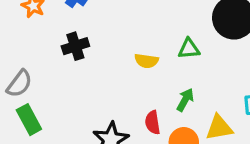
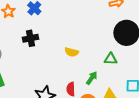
green triangle: (189, 49) -> (111, 59), moved

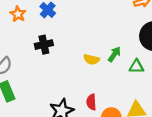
green arrow: (92, 78) -> (114, 54), moved

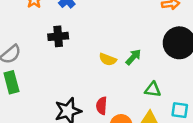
green triangle: (136, 66) -> (153, 90), moved

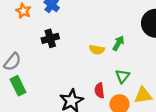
green triangle: (153, 90) -> (123, 76), moved, turned -48

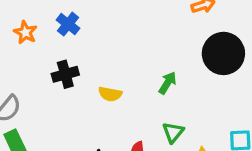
yellow semicircle: (97, 50) -> (110, 94), moved

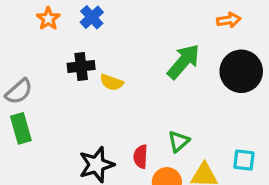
green arrow: (168, 83) -> (184, 62), moved, size x1.6
yellow semicircle: (110, 94) -> (112, 82), moved

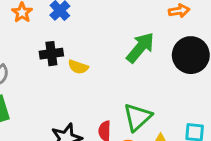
green triangle: (179, 141) -> (137, 117), size x1.5

